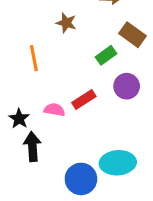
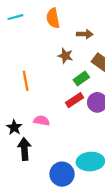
brown star: (66, 23) -> (65, 56), moved
red rectangle: (84, 99) -> (75, 100), moved

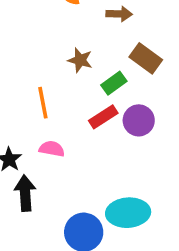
brown star: (65, 56) -> (80, 60), moved
orange line: (26, 81) -> (43, 103), moved

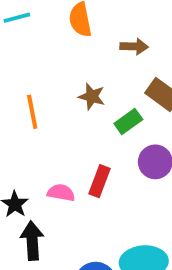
orange line: (43, 103) -> (32, 112), moved
red rectangle: (103, 117) -> (99, 181), moved, turned -36

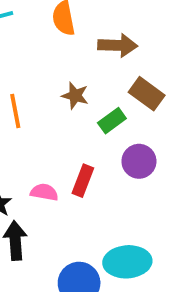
brown arrow: (134, 46) -> (118, 45), size x1.4

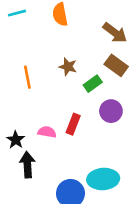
brown arrow: (118, 45) -> (115, 33), moved, turned 35

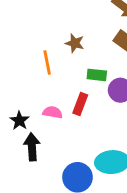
orange line: (27, 77) -> (47, 63), moved
green rectangle: (93, 84) -> (97, 75), moved, turned 42

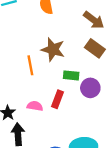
brown star: (75, 43) -> (53, 49), size x1.5

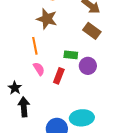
brown star: (53, 49) -> (47, 19), moved
pink semicircle: (35, 106) -> (39, 69), moved, turned 48

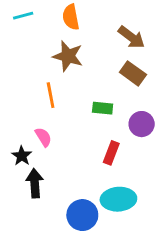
purple circle: (88, 66) -> (142, 124), moved
pink semicircle: (39, 69) -> (43, 137), moved
red rectangle: (59, 76) -> (111, 153), moved

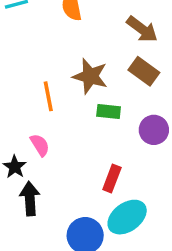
brown star: (68, 56) -> (90, 76), moved
red rectangle: (111, 153) -> (112, 179), moved
cyan ellipse: (118, 199) -> (127, 217), turned -32

